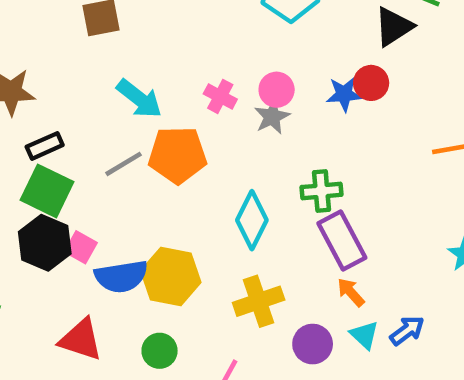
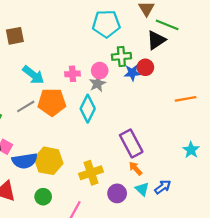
pink cross: (220, 96) -> (73, 74), turned -32
green cross: (322, 191) -> (121, 56), moved
cyan diamond: (252, 220) -> (88, 109), moved

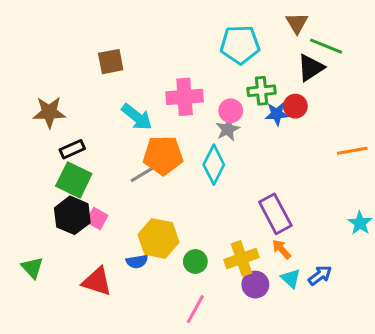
pink cross: (73, 74) -> (185, 97), moved, size x1.6
gray line: (26, 106) -> (143, 174), moved
blue semicircle: (25, 161) -> (137, 261), moved, size x0.6
yellow cross: (91, 173) -> (241, 258), moved
green circle: (43, 197) -> (195, 261), moved

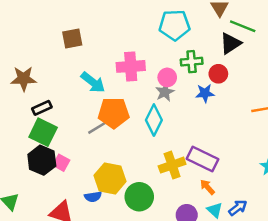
blue star: (277, 114) -> (205, 93), moved
purple rectangle: (275, 214) -> (203, 159), turned -36
yellow cross: (241, 258) -> (172, 165), moved
green circle: (195, 261) -> (139, 197), size x1.5

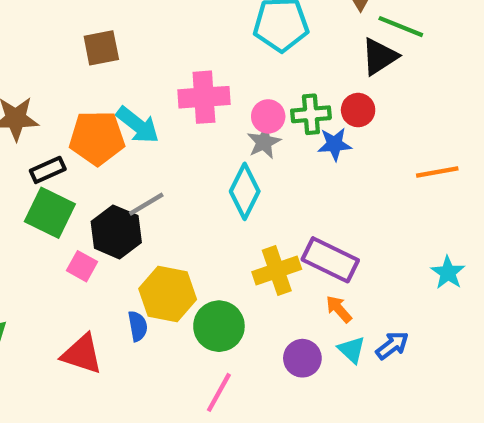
green cross: (192, 62) -> (311, 114), moved
orange pentagon: (114, 113) -> (97, 138), moved
black hexagon: (42, 160) -> (116, 232), moved
blue semicircle: (93, 197) -> (138, 326), turned -91

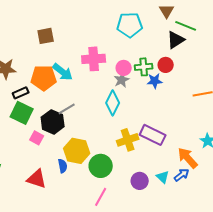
orange arrow: (339, 309) -> (188, 158), moved, size x1.6

